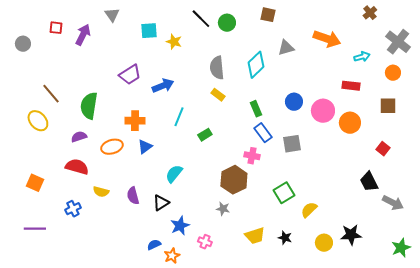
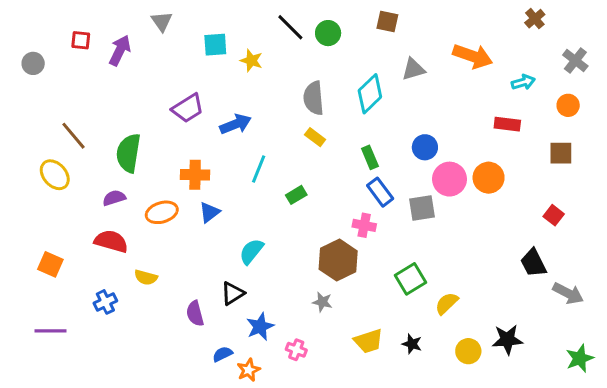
gray cross: (398, 42) -> (575, 61), size x0.7
pink circle: (323, 111) -> (450, 179), moved
orange circle: (350, 123) -> (489, 178), moved
purple semicircle: (133, 196) -> (195, 314), moved

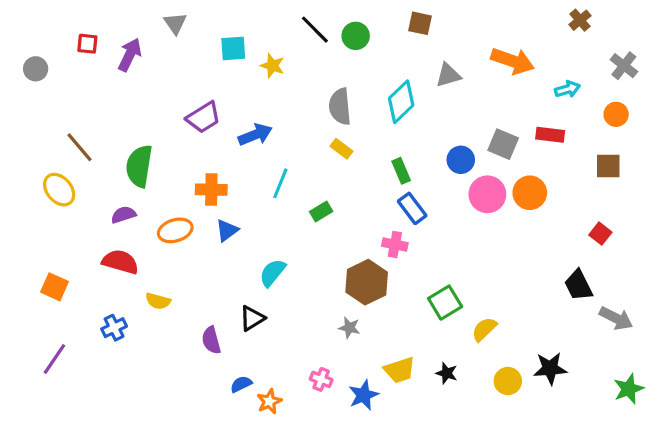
gray square: (422, 208) -> (503, 144), moved, turned 32
blue star: (260, 327) -> (363, 395), moved
purple line: (50, 331) -> (54, 359), turned -56

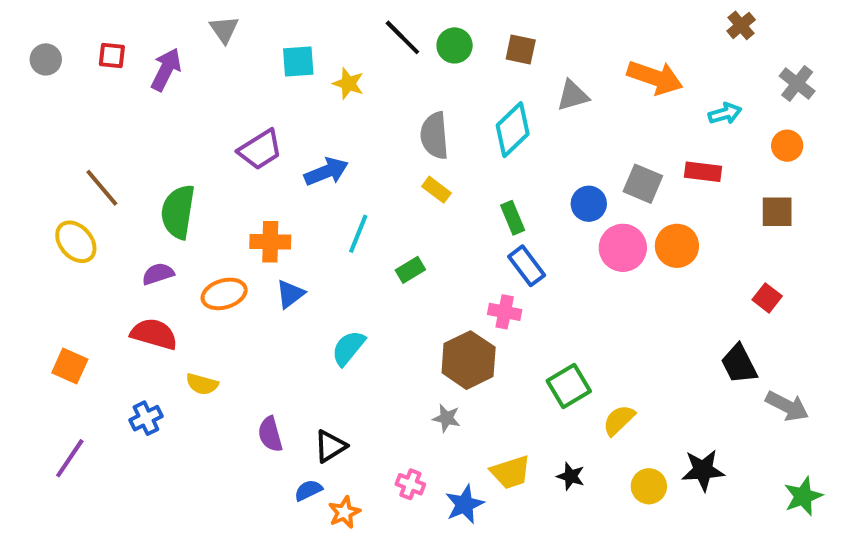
brown square: (420, 23) -> (521, 49), moved
gray circle: (36, 69) -> (46, 59), moved
black triangle: (252, 318) -> (330, 446), moved

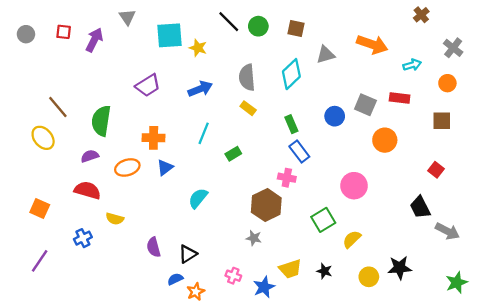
cyan square: (298, 61) -> (169, 35), size x1.4
blue arrow: (326, 172) -> (200, 89), moved
pink circle: (623, 248) -> (354, 186), moved

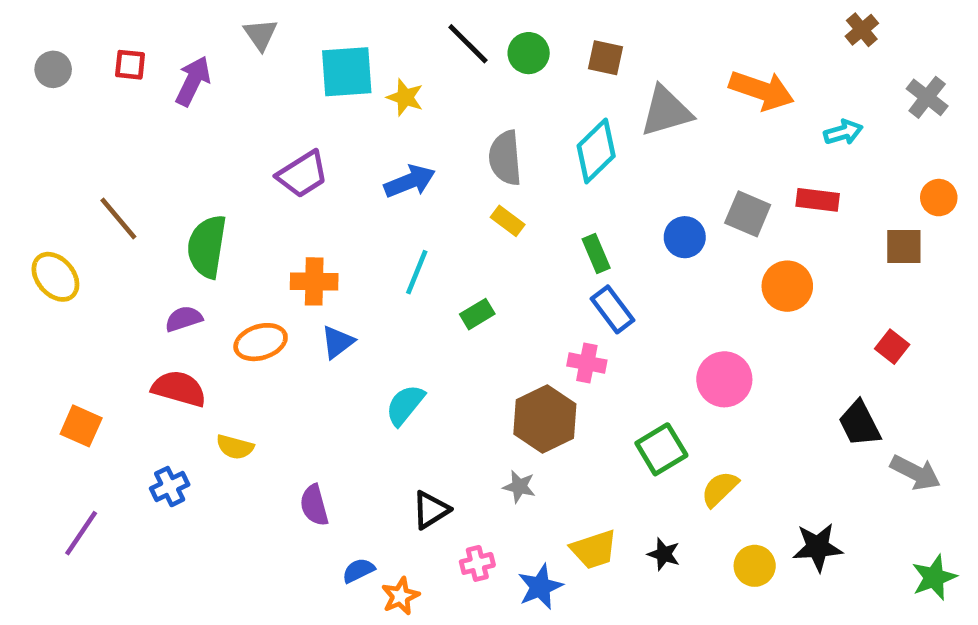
gray triangle: (326, 55) -> (666, 111), size x1.4
orange circle: (447, 83) -> (939, 198), moved
yellow ellipse: (43, 138) -> (55, 277), moved
black triangle: (188, 254) -> (431, 510), moved
pink cross: (233, 276) -> (477, 563), turned -35

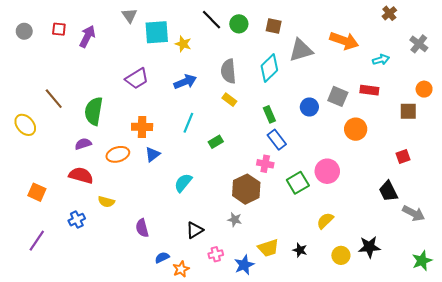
gray triangle: (261, 34) -> (129, 15), moved
red square: (892, 347) -> (403, 156), turned 32
green square: (661, 449) -> (298, 183), moved

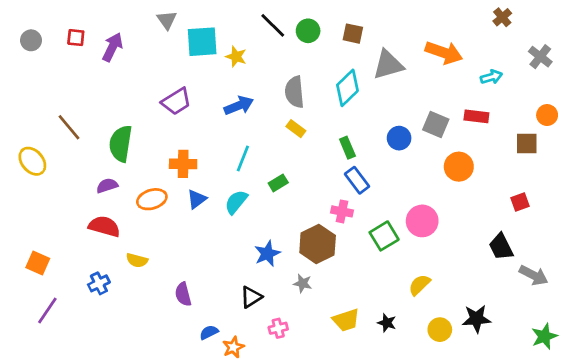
cyan semicircle: (183, 183) -> (236, 202), moved
orange square: (37, 192) -> (38, 263), moved
blue star: (244, 265) -> (267, 254), moved

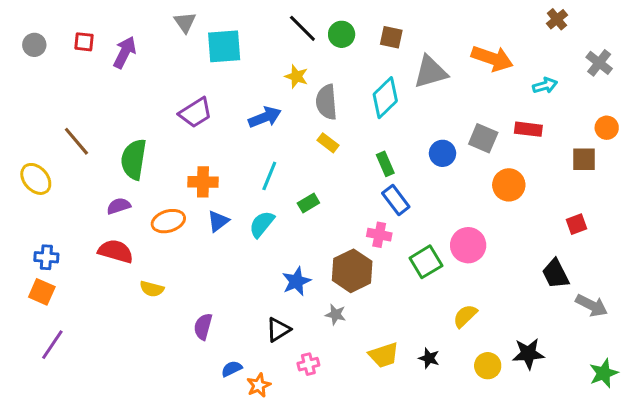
yellow star: (236, 57) -> (296, 76), moved
blue cross: (99, 283) -> (46, 257), moved, turned 30
purple semicircle: (183, 294) -> (203, 327), turned 30

